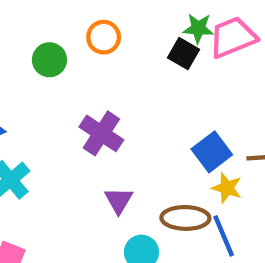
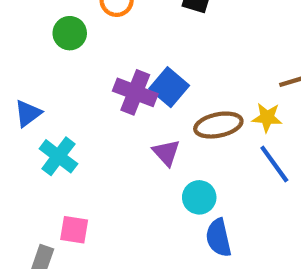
blue square: (212, 152) -> (169, 87), moved
brown ellipse: (185, 218) -> (218, 125), moved

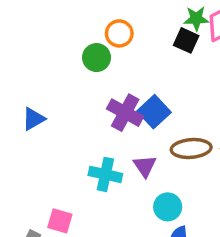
green circle: (70, 33) -> (97, 58), moved
cyan cross: (58, 156) -> (105, 174), moved, turned -32

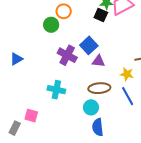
blue square: (154, 112) -> (89, 45), moved
brown ellipse: (191, 148) -> (99, 88), moved
purple triangle: (145, 166) -> (98, 61), moved, turned -48

